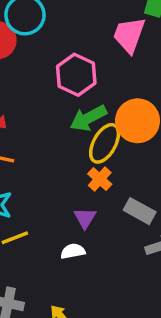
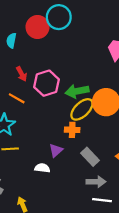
pink hexagon: (76, 75) -> (46, 83), moved
orange cross: (100, 179) -> (72, 130), turned 32

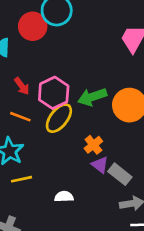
yellow ellipse: (82, 109) -> (59, 118), moved
orange cross: (72, 130) -> (93, 145), turned -32
purple triangle: (56, 150) -> (100, 165), moved, turned -32

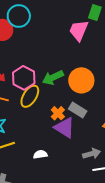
purple triangle: (100, 165) -> (65, 128), size x1.6
gray rectangle: (120, 174) -> (78, 110), moved

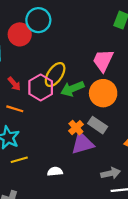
pink trapezoid: (79, 30) -> (103, 60), moved
yellow ellipse: (30, 96) -> (55, 75), moved
purple triangle: (65, 128) -> (82, 144), turned -50

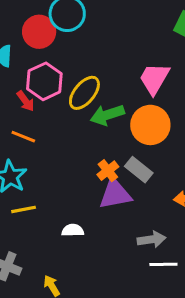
pink hexagon: (41, 87) -> (44, 81), moved

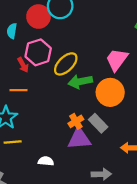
orange line: (23, 137) -> (18, 90), turned -30

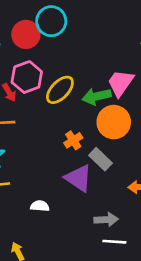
green arrow: (80, 82) -> (96, 96), moved
orange cross: (76, 121) -> (73, 140), moved
purple triangle: (79, 139) -> (79, 178), turned 40

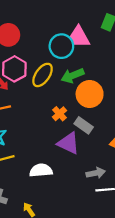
cyan circle: (51, 21) -> (61, 46), moved
pink trapezoid: (120, 83) -> (79, 37), moved, turned -55
white semicircle: (40, 206) -> (41, 170), size x1.5

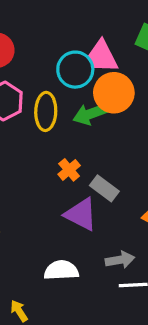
yellow ellipse: (43, 75) -> (46, 111), turned -35
orange circle: (90, 94) -> (114, 93), moved
white semicircle: (41, 170) -> (61, 270), moved

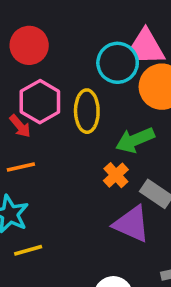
green arrow: (90, 114) -> (135, 140), moved

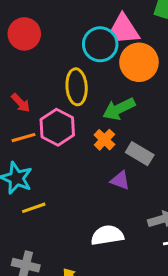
pink hexagon: (40, 102) -> (57, 127), moved
purple triangle: (132, 224) -> (120, 180), size x0.6

